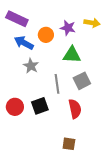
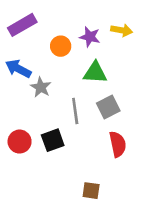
purple rectangle: (17, 19) -> (22, 25), turned -55
blue arrow: (24, 43) -> (18, 69), moved
red semicircle: (75, 109) -> (118, 144), moved

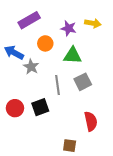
purple rectangle: (22, 25) -> (29, 20), moved
orange circle: (61, 46) -> (45, 43), moved
red semicircle: (118, 144) -> (91, 121), moved

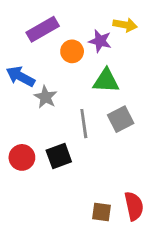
yellow arrow: (93, 23) -> (125, 25), moved
orange circle: (45, 43) -> (72, 51), moved
red semicircle: (91, 121) -> (134, 206), moved

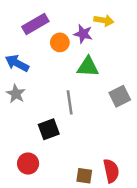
gray star: (46, 97) -> (16, 94), moved
gray square: (121, 119) -> (120, 96), moved
red circle: (22, 157) -> (28, 164), moved

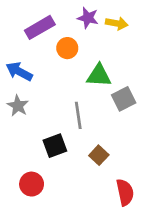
purple star: (83, 34) -> (88, 18), moved
gray square: (120, 96) -> (124, 99), moved
brown square: (84, 176) -> (99, 155), moved, turned 35

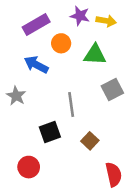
blue arrow: (19, 71) -> (36, 65), moved
green triangle: (99, 76) -> (95, 55), moved

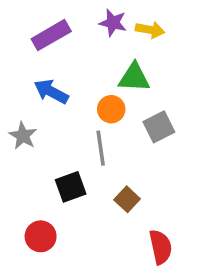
orange circle: (61, 43) -> (111, 109), moved

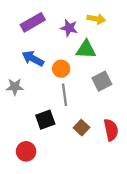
purple star: (113, 23) -> (69, 28), moved
orange circle: (111, 109) -> (61, 69), moved
gray star: (23, 136) -> (15, 87), turned -30
red semicircle: (161, 247) -> (111, 130), moved

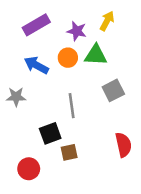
yellow arrow: (96, 19) -> (107, 21), turned -72
orange circle: (61, 69) -> (68, 58), moved
brown square: (82, 128) -> (69, 152), moved, turned 35

